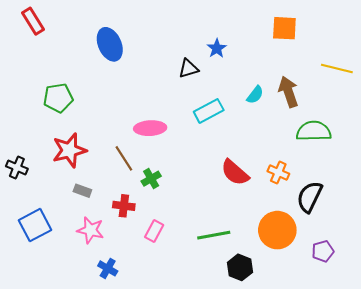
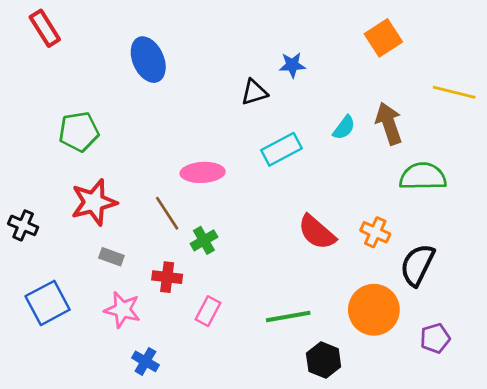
orange square: (284, 28) -> (383, 38), turned -36
blue star: (217, 48) -> (292, 65), turned 30

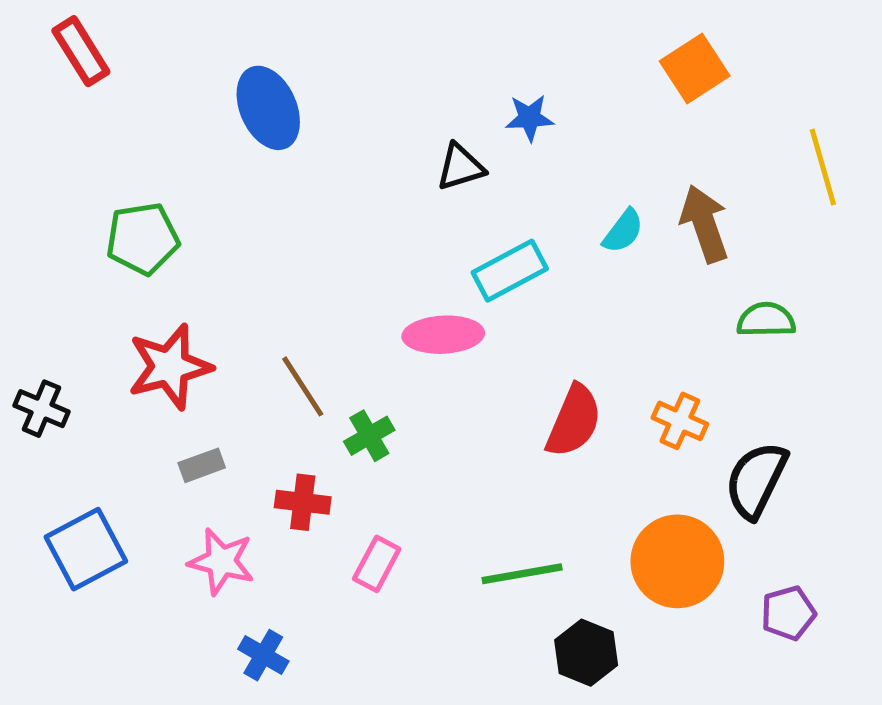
yellow line: (454, 92) -> (823, 167), turned 60
pink ellipse: (203, 172) -> (443, 335), moved
green semicircle: (423, 176) -> (766, 320), size x0.7
red semicircle: (317, 232) -> (574, 421), turned -108
gray rectangle: (111, 257) -> (202, 465), turned -40

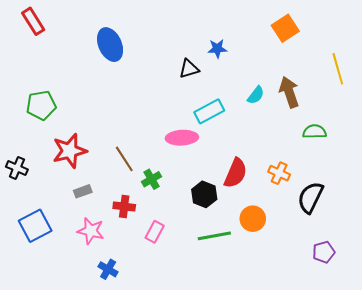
green pentagon: (143, 239) -> (41, 105), moved
orange circle: (677, 561) -> (253, 219), moved, size x0.7
black hexagon: (586, 653) -> (204, 194), moved

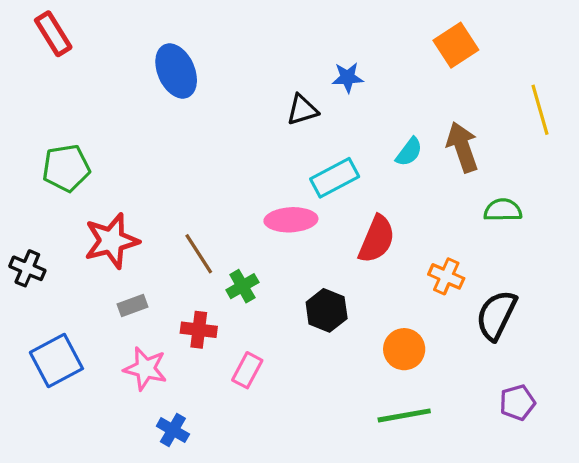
red semicircle: (236, 173) -> (377, 239), moved
green line: (214, 236) -> (404, 415), moved

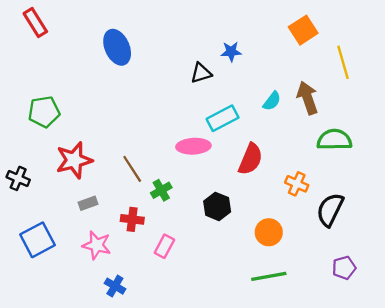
yellow line: (540, 110) -> (343, 62), moved
green semicircle: (503, 210) -> (334, 140), size x1.4

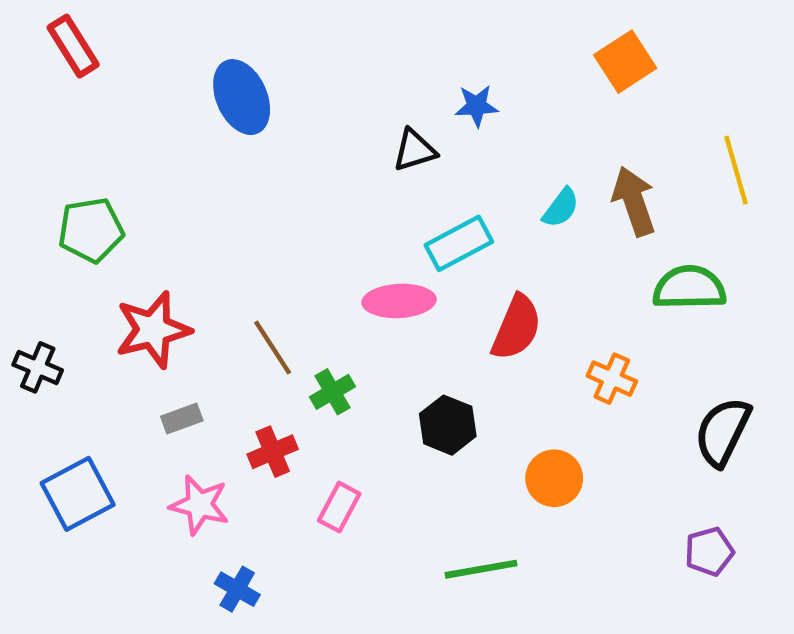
yellow line: (343, 62) -> (736, 170), moved
black semicircle: (330, 210) -> (723, 432), moved
red cross: (132, 219) -> (273, 452), turned -30
green line: (269, 276) -> (481, 569), moved

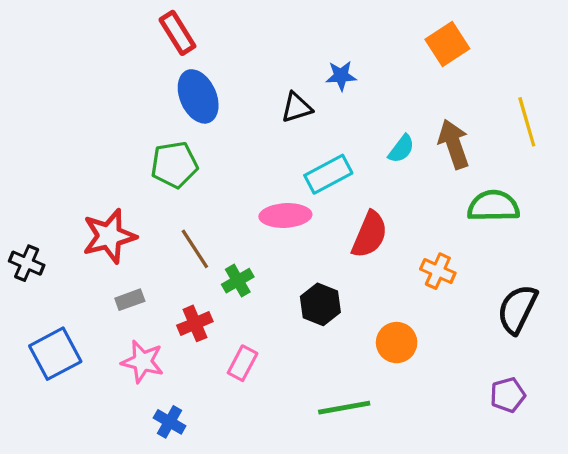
red rectangle: (73, 46) -> (177, 33), moved
blue ellipse: (242, 97) -> (198, 96), moved
green pentagon: (91, 230) -> (174, 165), moved

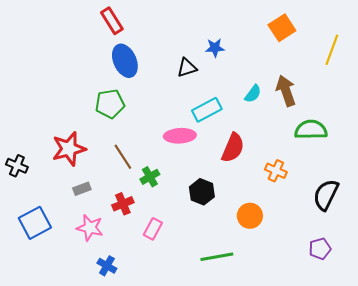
yellow line: (527, 122) -> (332, 50), moved, turned 36

